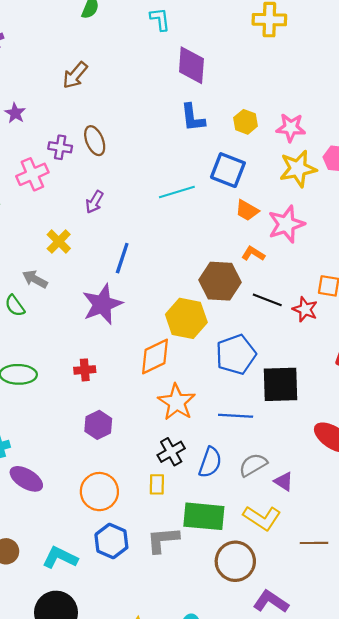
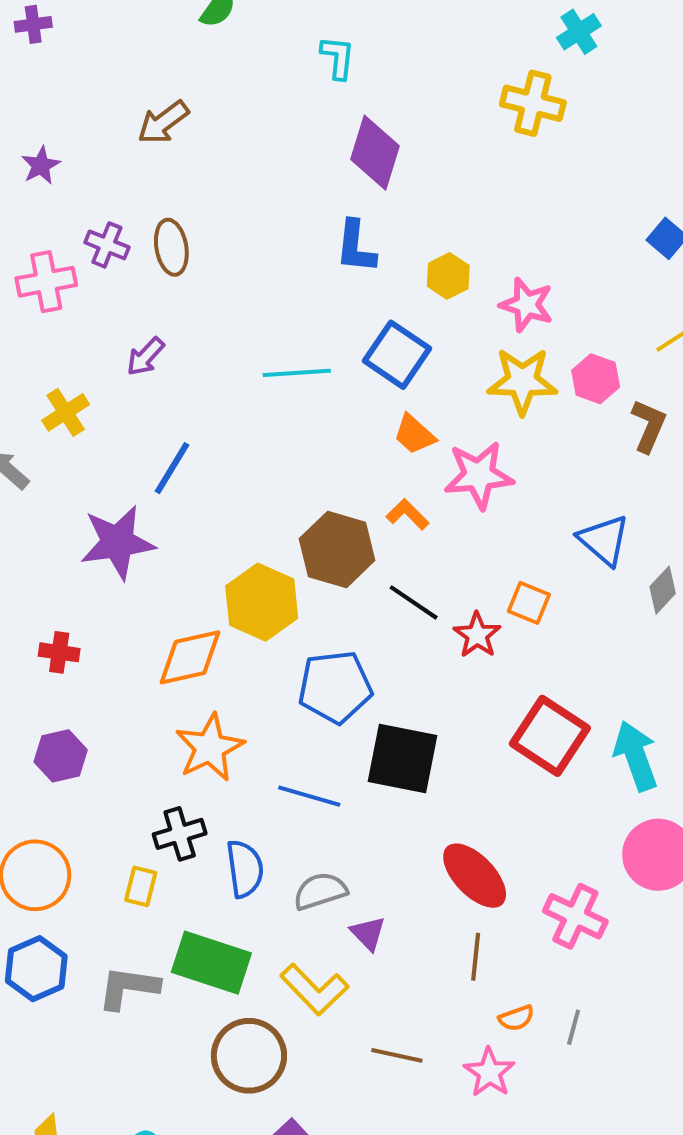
blue semicircle: (210, 462) -> (245, 869), turned -40

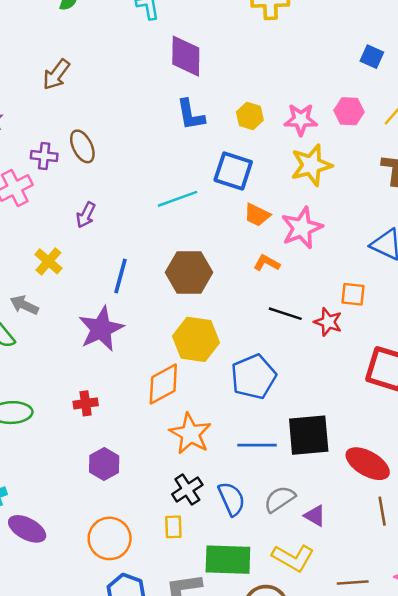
pink hexagon: (596, 379) -> (349, 111), moved
brown hexagon: (337, 550) -> (189, 272), moved
black square: (402, 759) -> (309, 435), moved

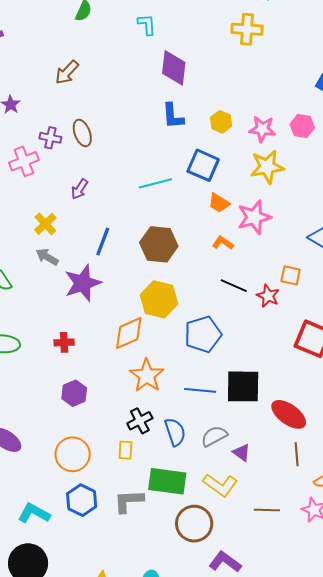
gray arrow: (24, 305) -> (47, 257), moved

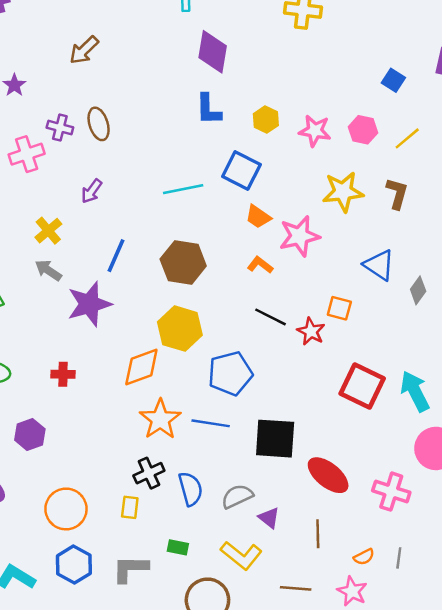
yellow star: (267, 167) -> (343, 192), moved
blue line: (200, 390) -> (211, 423), moved
purple hexagon: (74, 393) -> (30, 434), moved
brown line: (297, 454) -> (318, 534), moved
green rectangle: (167, 481) -> (178, 547), size x0.5

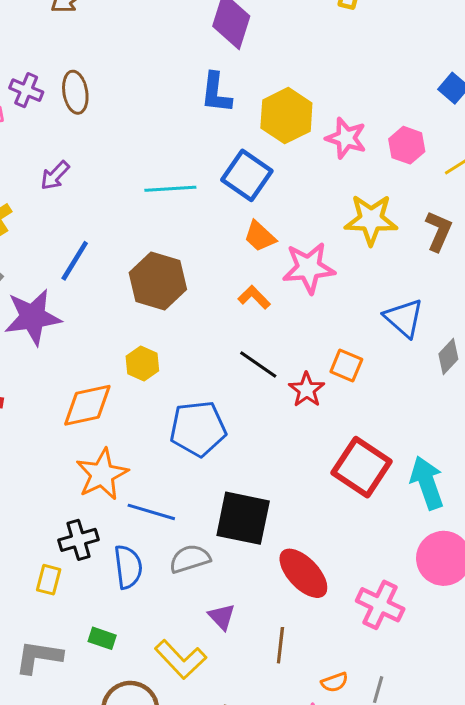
yellow hexagon: (266, 120) -> (286, 116), size x1.6
yellow hexagon: (180, 329) -> (142, 363), size x0.6
blue line: (211, 423) -> (151, 512), moved
gray semicircle: (237, 496) -> (190, 559), moved

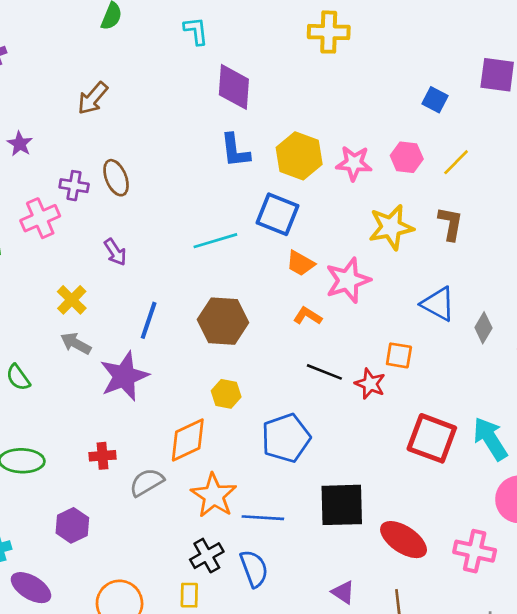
purple arrow: (55, 175) -> (115, 252), turned -64
gray semicircle: (190, 559) -> (147, 482), moved

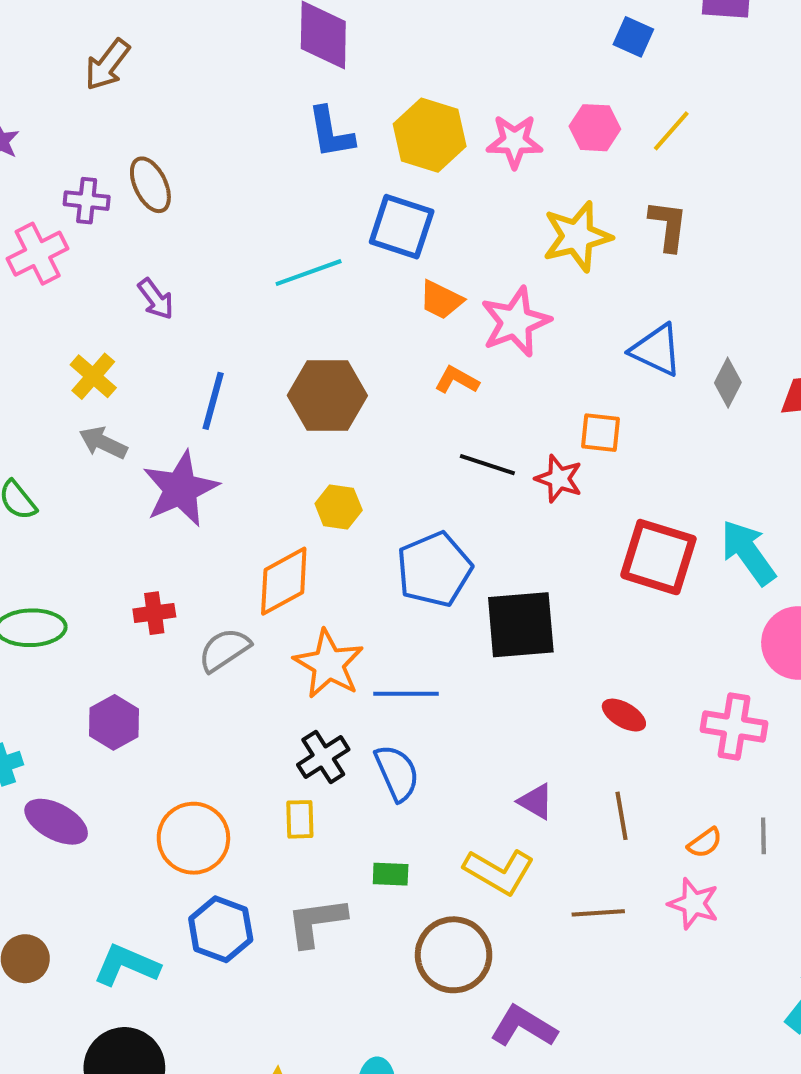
black square: (342, 505) -> (521, 625), moved
red ellipse: (404, 540) -> (624, 715), size x0.6

